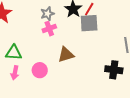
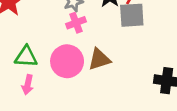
pink circle: (40, 70) -> (67, 61), moved, size x1.5

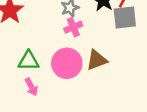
pink arrow: (28, 85) -> (31, 87), turned -36

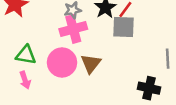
pink cross: (73, 27) -> (73, 29), size x1.5
brown triangle: (97, 60) -> (91, 63), turned -40

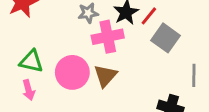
gray square: (124, 27) -> (166, 38), moved, turned 30
pink cross: (73, 29) -> (108, 37), moved

